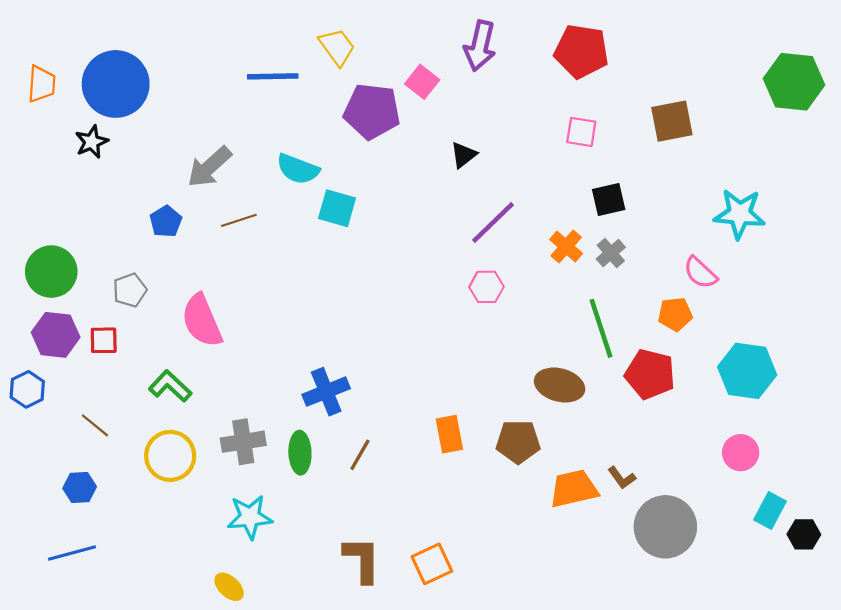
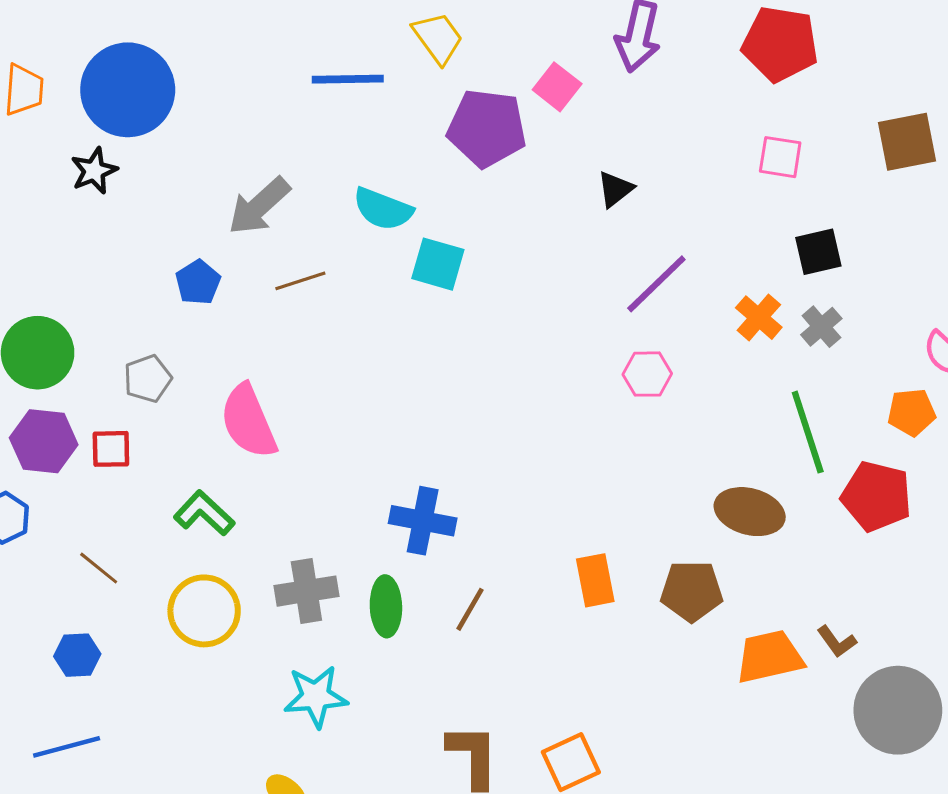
blue cross: (326, 392) -> (423, 521), turned 33

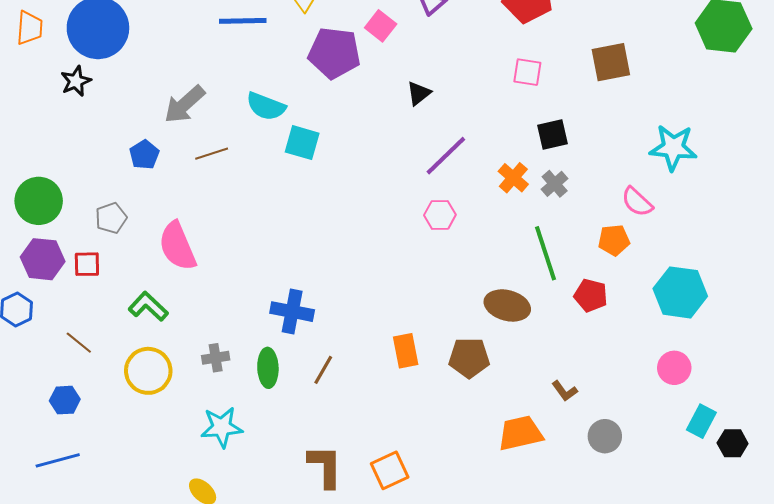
red pentagon: (876, 496) -> (591, 295), size x0.7
gray cross: (306, 591) -> (216, 358), size x0.7
orange trapezoid: (769, 657) -> (520, 433), moved
gray circle: (898, 710) -> (605, 436), size x0.6

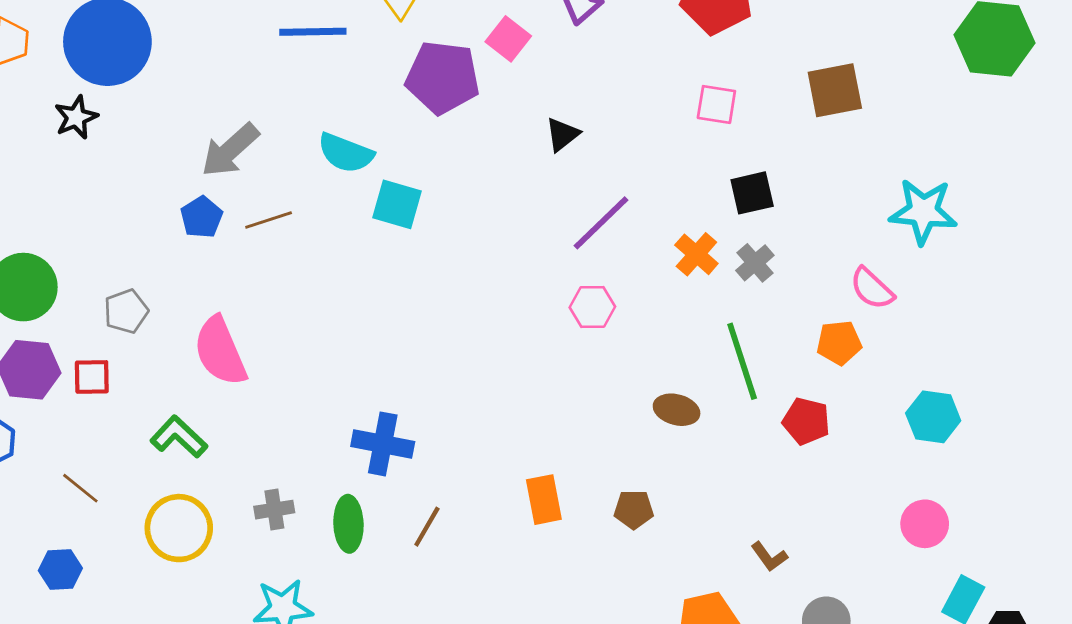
blue pentagon: (144, 155) -> (202, 217), moved
cyan hexagon: (680, 292) -> (933, 417), size x0.7
brown ellipse: (507, 305) -> (677, 410), moved, size x0.7
brown pentagon: (469, 358) -> (634, 510), size x0.7

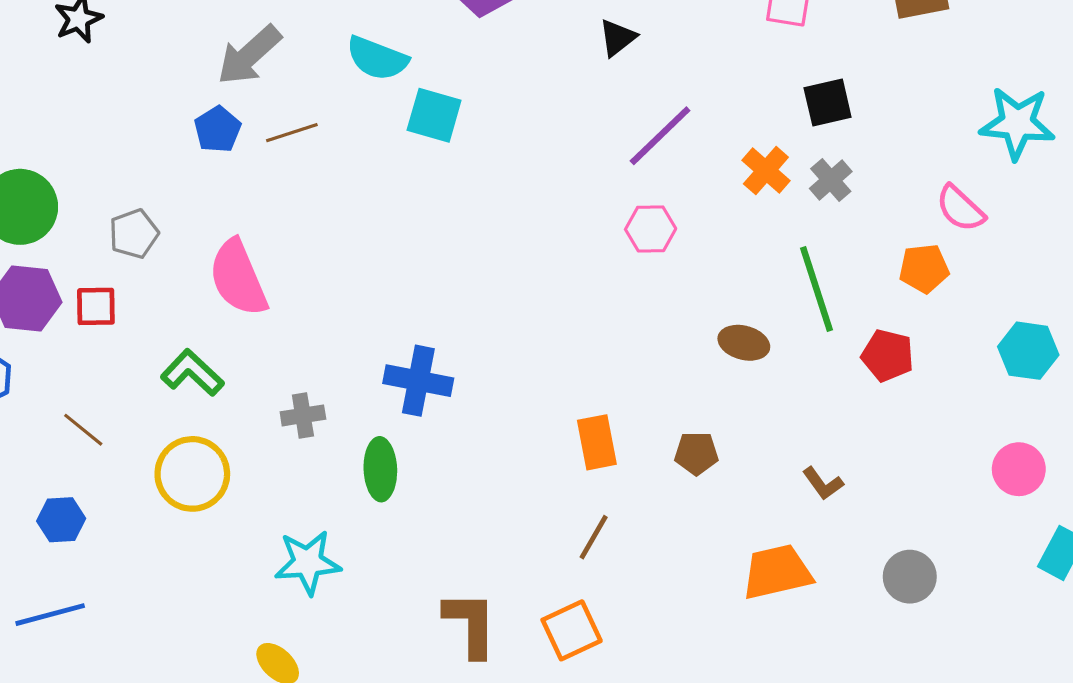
gray cross: (274, 510) -> (303, 415), moved
brown line: (427, 527) -> (594, 537), moved
brown L-shape: (769, 557) -> (823, 483), moved

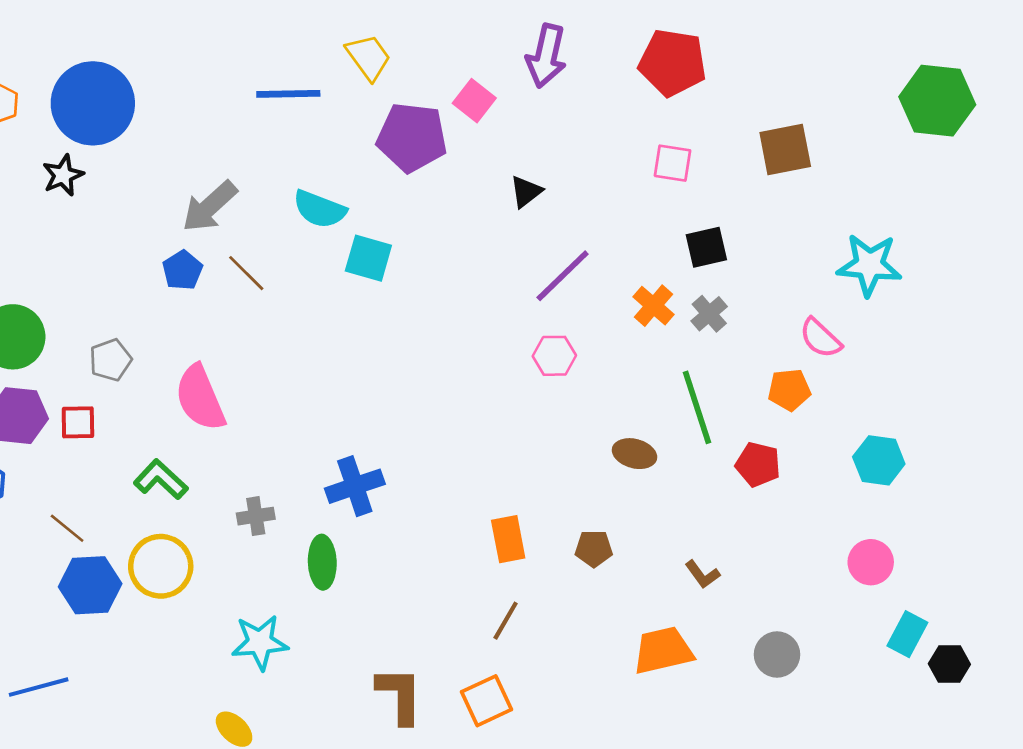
brown line: (292, 133) -> (246, 273), turned 63
blue cross: (418, 381) -> (355, 486), turned -30
blue hexagon: (61, 520) -> (90, 585), moved, size x1.5

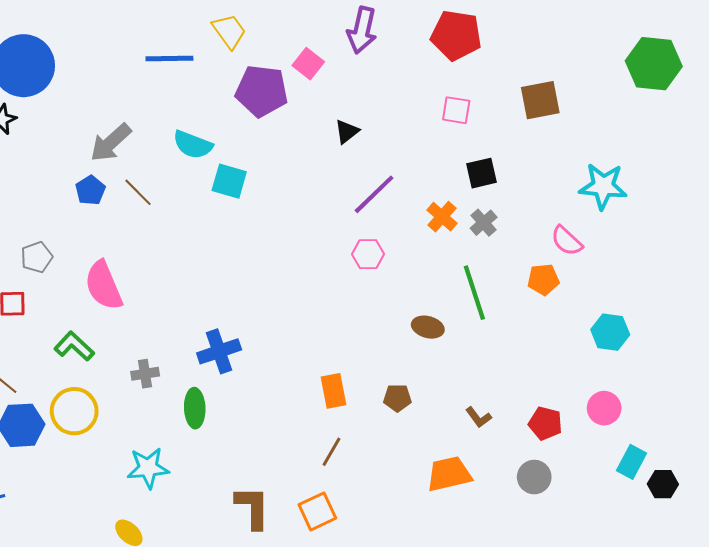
red pentagon: (758, 464) -> (545, 423), moved

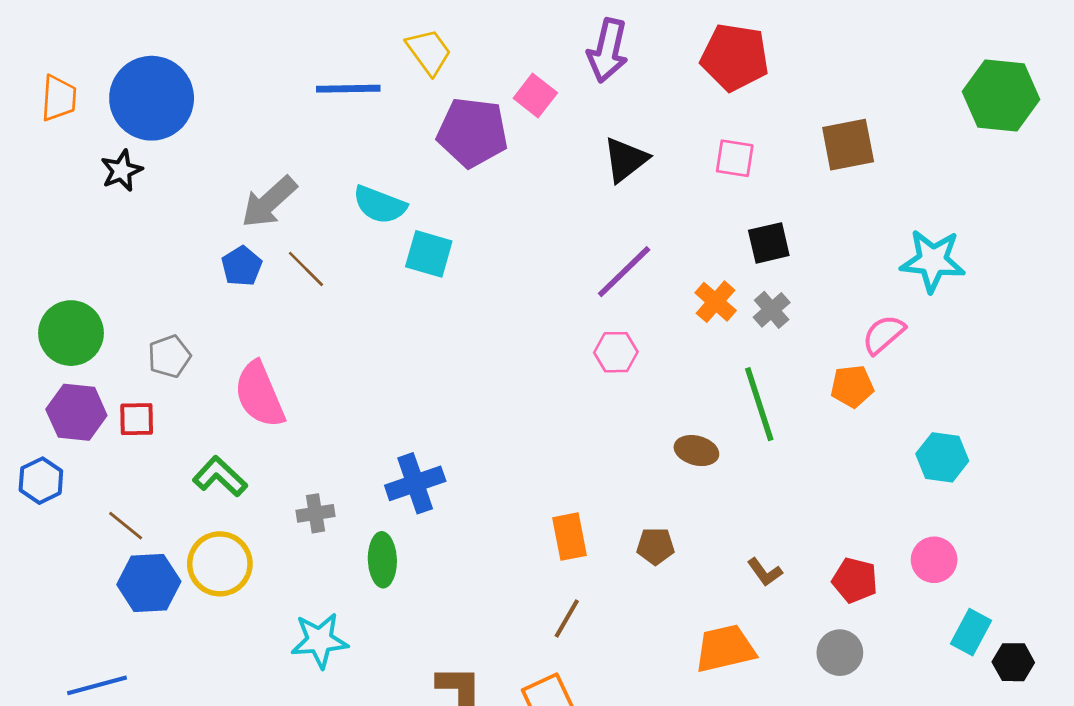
black triangle: (347, 131) -> (625, 160), moved, size x1.4
pink semicircle: (567, 241) -> (884, 334), turned 96

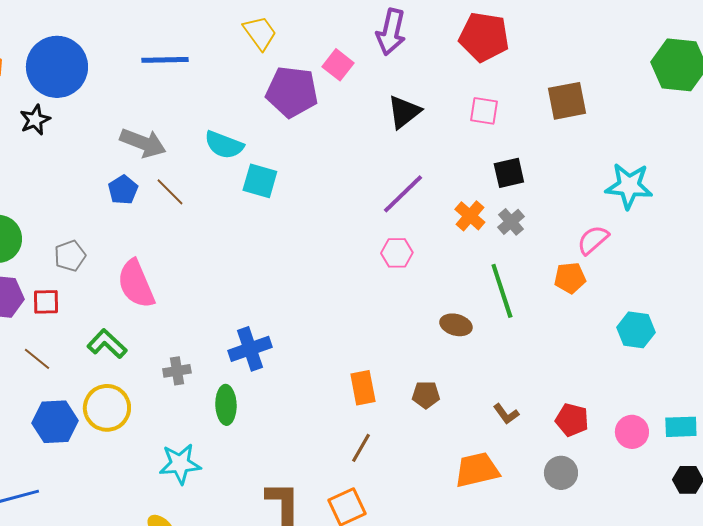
blue line: (348, 89) -> (165, 60), moved
gray arrow: (269, 202) -> (143, 143), turned -117
brown line: (126, 526) -> (37, 359), moved
pink circle: (934, 560) -> (632, 432), moved
cyan rectangle: (971, 632) -> (681, 427), moved, turned 60

